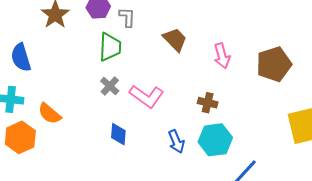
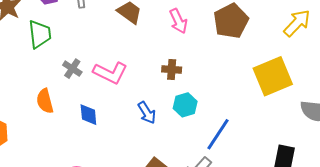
green trapezoid: (110, 47) -> (40, 34), moved
orange semicircle: (50, 114) -> (45, 101), moved, turned 45
cyan hexagon: (215, 140) -> (185, 105), size x0.7

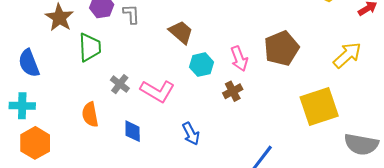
pink arrow: (178, 21) -> (239, 59), moved
brown cross: (172, 70) -> (233, 91), moved, turned -36
cyan hexagon: (185, 105) -> (202, 65), moved

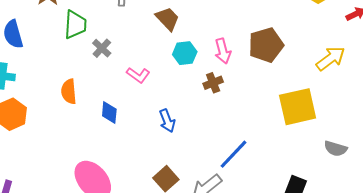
gray cross: (120, 84) -> (102, 48), moved
pink L-shape: (157, 91) -> (138, 75), size x0.7
gray semicircle: (361, 144) -> (336, 149), size x0.7

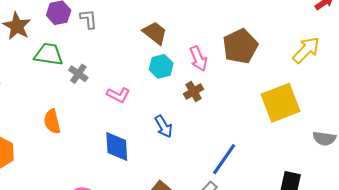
brown trapezoid: (167, 19) -> (155, 33), moved
green trapezoid: (75, 25) -> (49, 54), turned -76
blue diamond: (109, 112) -> (117, 147), moved, size x1.4
blue arrow: (167, 121) -> (164, 126), moved

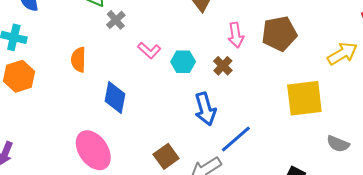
cyan hexagon: (161, 66) -> (183, 62), moved
brown cross: (193, 91) -> (223, 66), turned -30
blue arrow: (164, 126) -> (205, 109), moved, size x1.4
blue diamond: (117, 147) -> (115, 97), moved

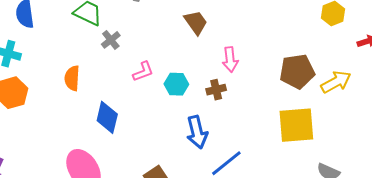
brown pentagon: (279, 34) -> (297, 71), moved
pink L-shape: (149, 50) -> (143, 72), turned -65
brown cross: (223, 66) -> (216, 90), turned 30

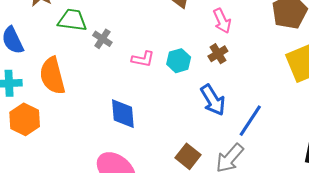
pink L-shape: (143, 72) -> (143, 59), turned 50
orange semicircle: (72, 78) -> (52, 76), moved, size x1.5

